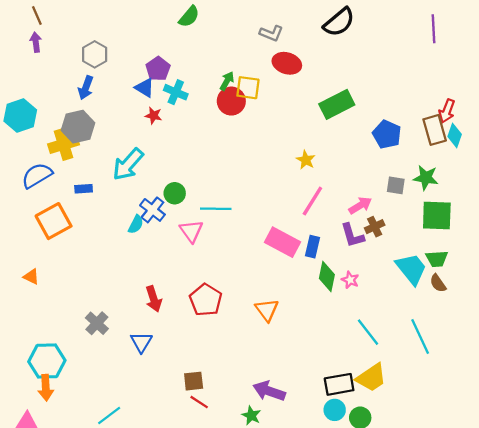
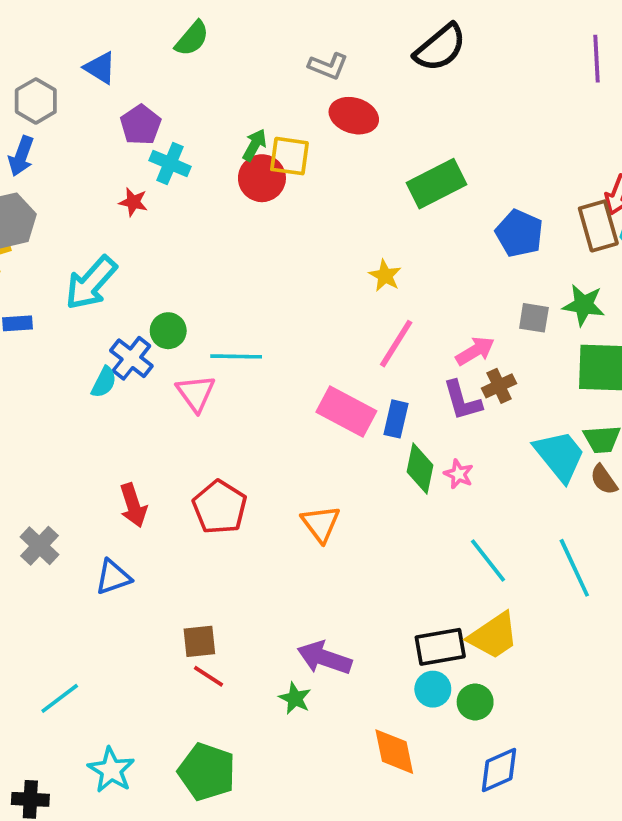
blue triangle: (145, 88) -> (100, 68), moved
blue triangle: (141, 342) -> (113, 577), turned 40

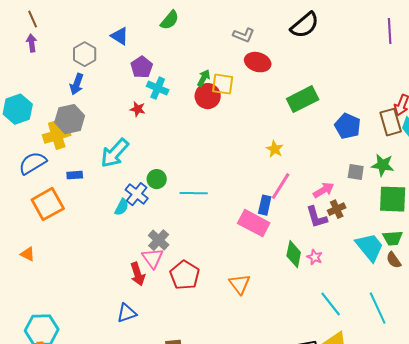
pink triangle: (196, 393) -> (153, 258), moved
blue rectangle: (396, 419) -> (265, 205), moved
gray cross: (40, 546) -> (159, 240), moved

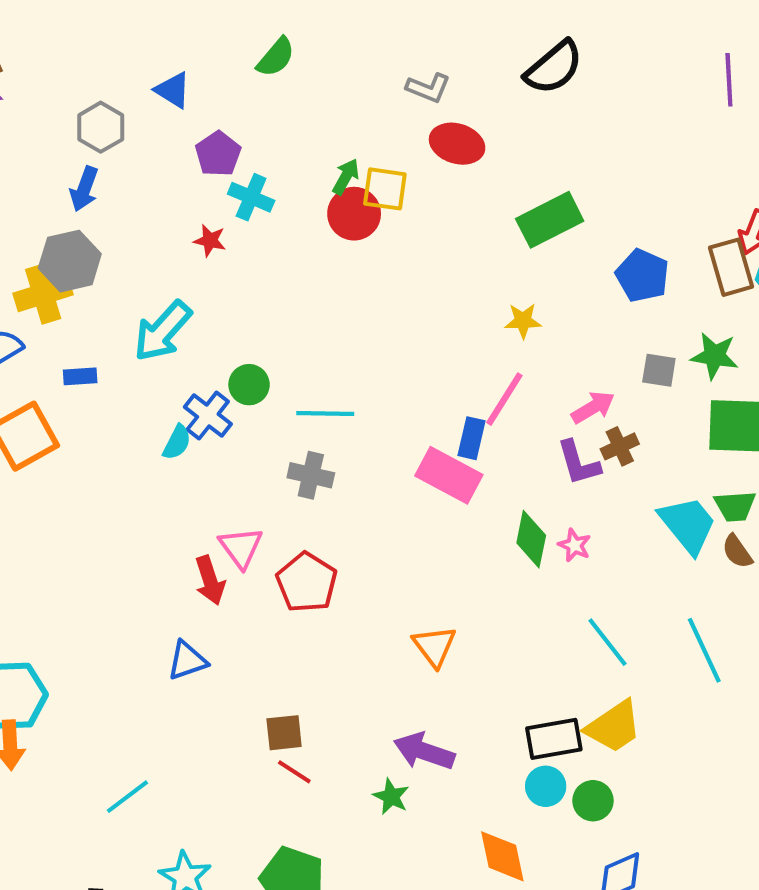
yellow star: (275, 149) -> (523, 321), moved, turned -30
gray cross: (159, 240) -> (311, 475), moved, turned -30
orange triangle: (240, 284) -> (434, 646), moved

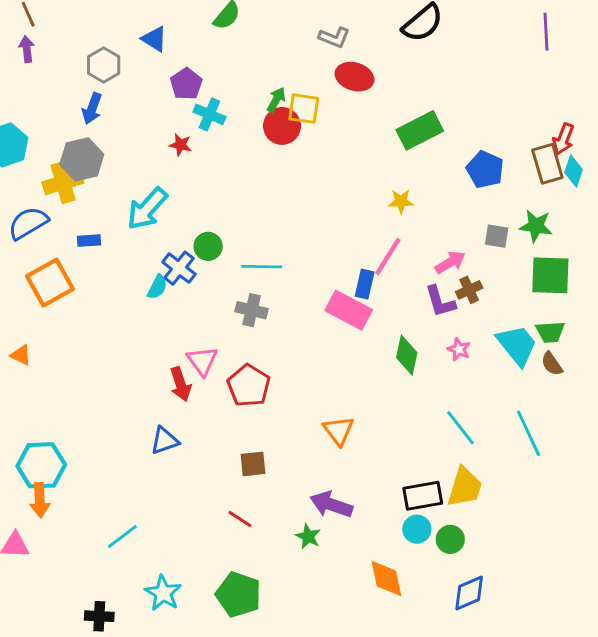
pink star: (574, 545) -> (459, 349), moved
yellow trapezoid: (614, 727) -> (465, 487), turned -39
brown square: (284, 733) -> (253, 464), moved

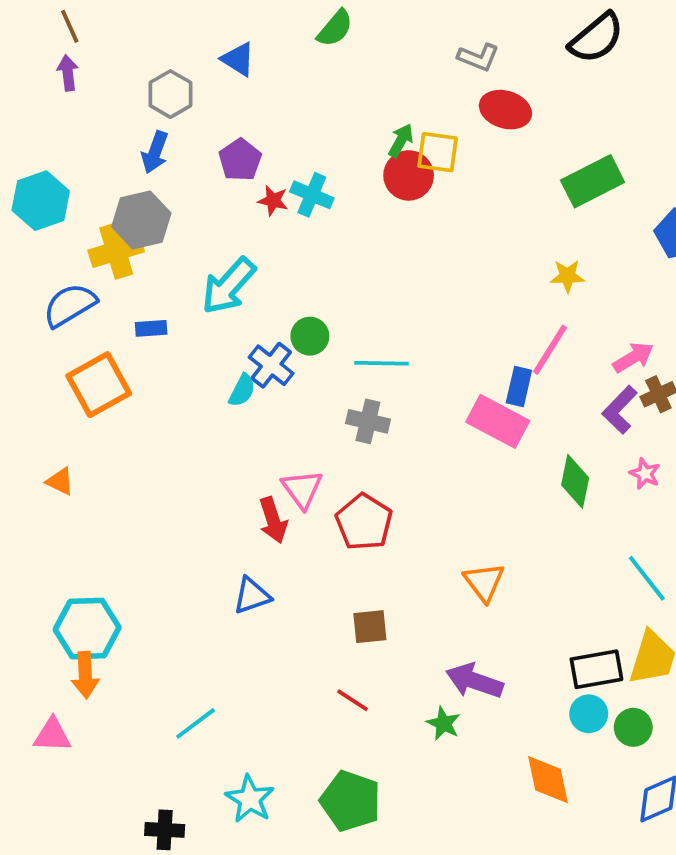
purple pentagon: (186, 84) -> (240, 160), moved
cyan cross: (209, 114) -> (312, 195), moved
purple L-shape: (440, 301) -> (620, 410), turned 60

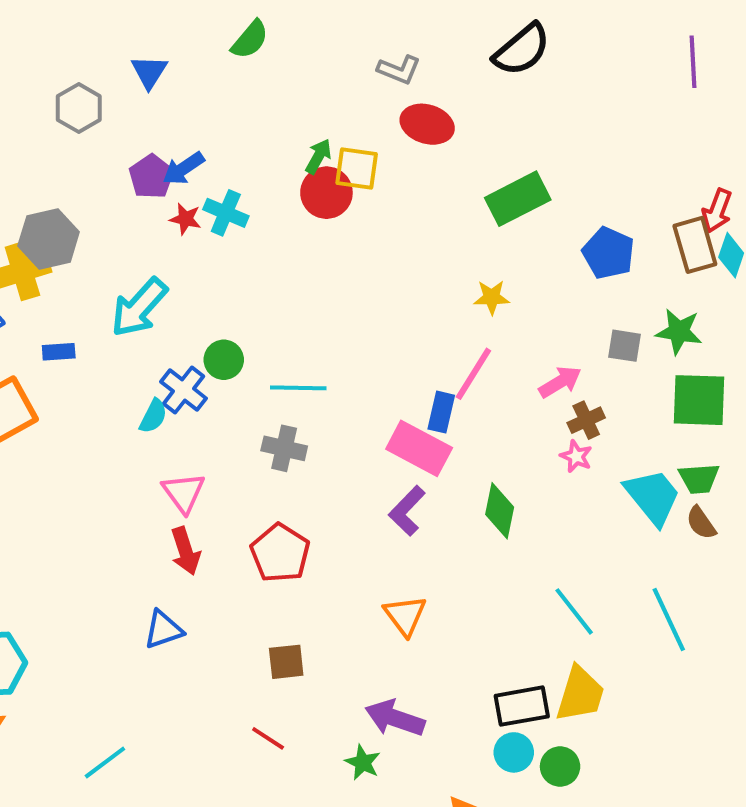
blue triangle: (238, 59) -> (149, 72), turned 30
blue arrow: (155, 152) -> (184, 168), moved, turned 36
purple L-shape: (620, 410) -> (407, 511), moved
pink star: (645, 474) -> (576, 456), moved
pink triangle: (302, 489) -> (184, 493), moved

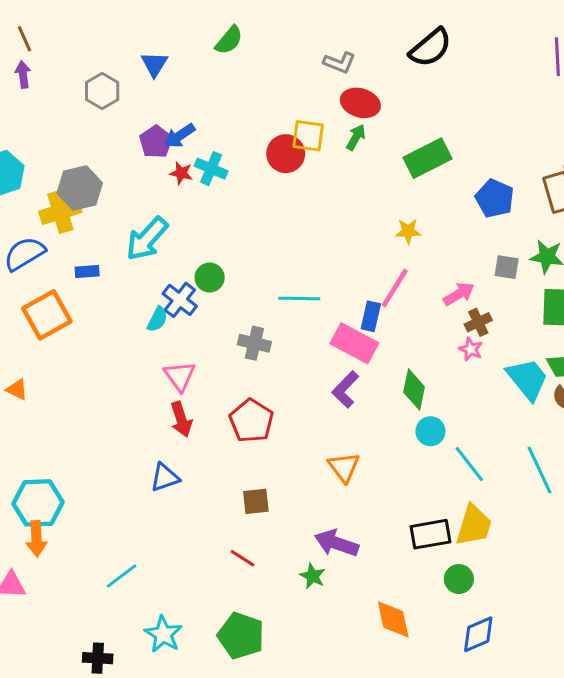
green arrow: (318, 156) -> (356, 137), moved
cyan line: (298, 388) -> (299, 298), moved
cyan circle: (514, 752) -> (430, 431), moved

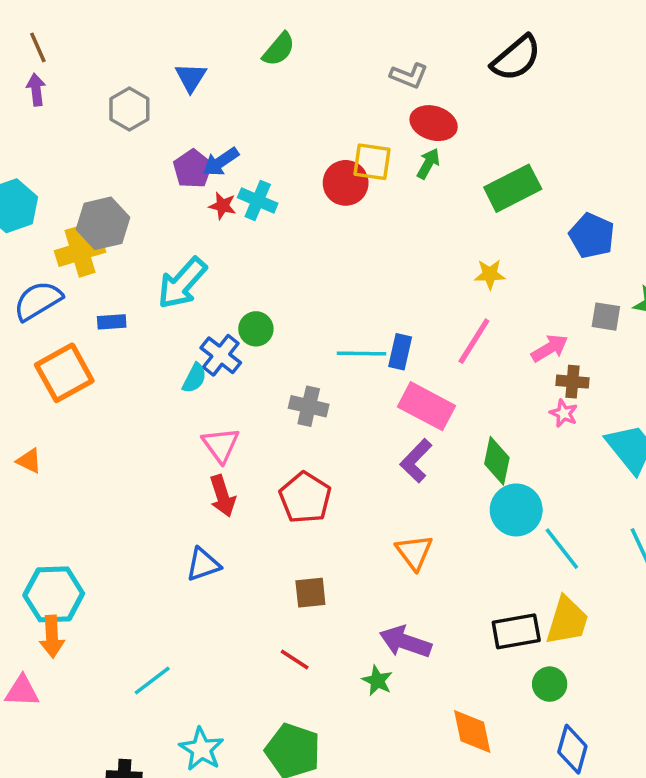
blue rectangle: (371, 316) -> (400, 352), moved
brown cross: (478, 322) -> (572, 382), turned 30
cyan circle: (430, 431) -> (516, 510), size x1.5
blue diamond: (478, 634) -> (572, 749), turned -51

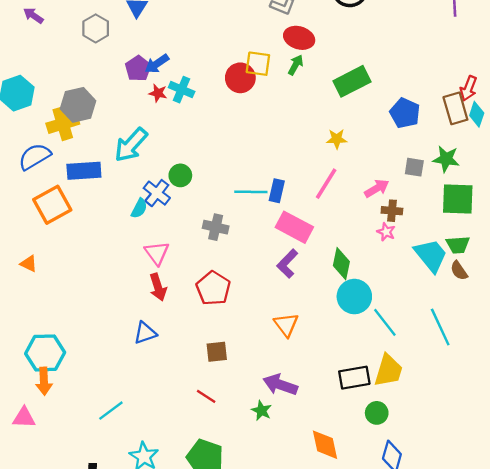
purple arrow: (36, 90) -> (33, 15), turned -48
blue rectangle: (112, 322) -> (84, 171), size x1.8

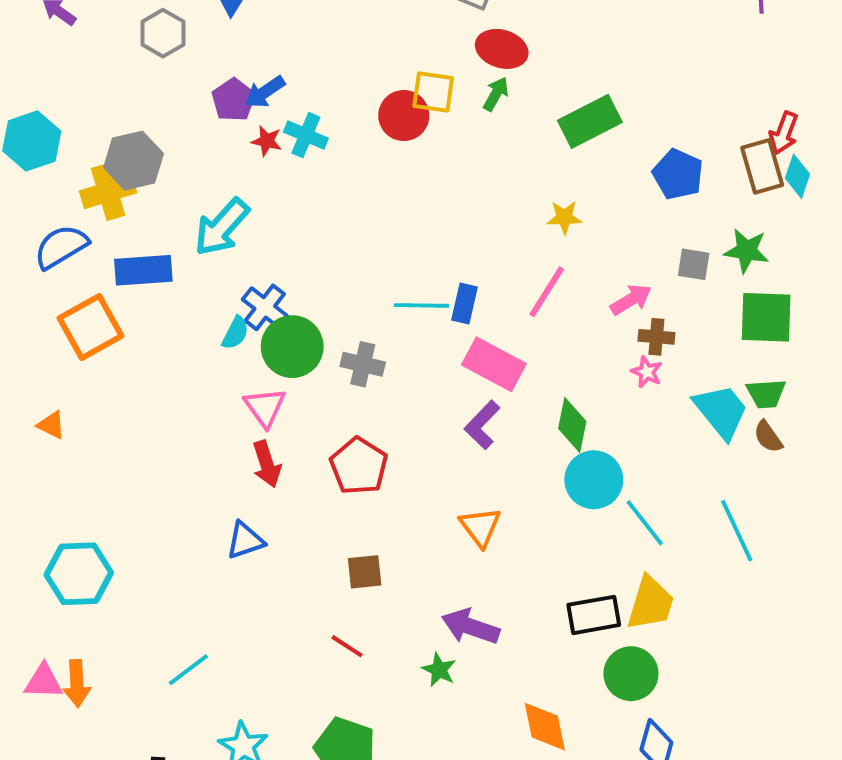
green circle: (180, 175) -> (292, 347), moved, size x1.6
orange arrow: (44, 381) -> (77, 683), moved
green circle: (377, 413) -> (631, 674), size x1.4

